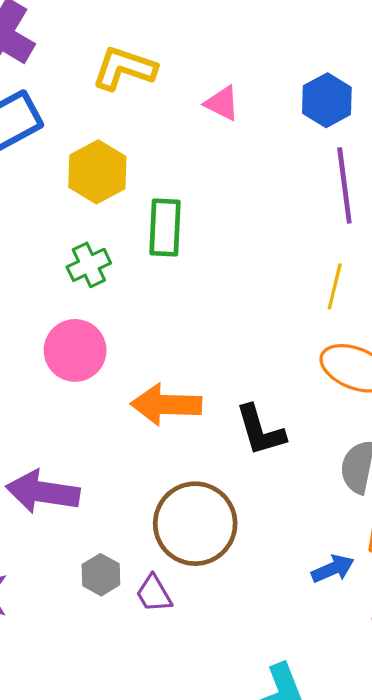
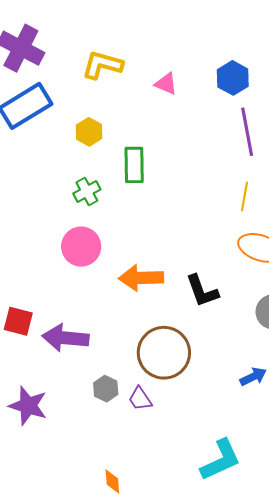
yellow hexagon: (97, 172) -> (89, 132), size x0.7

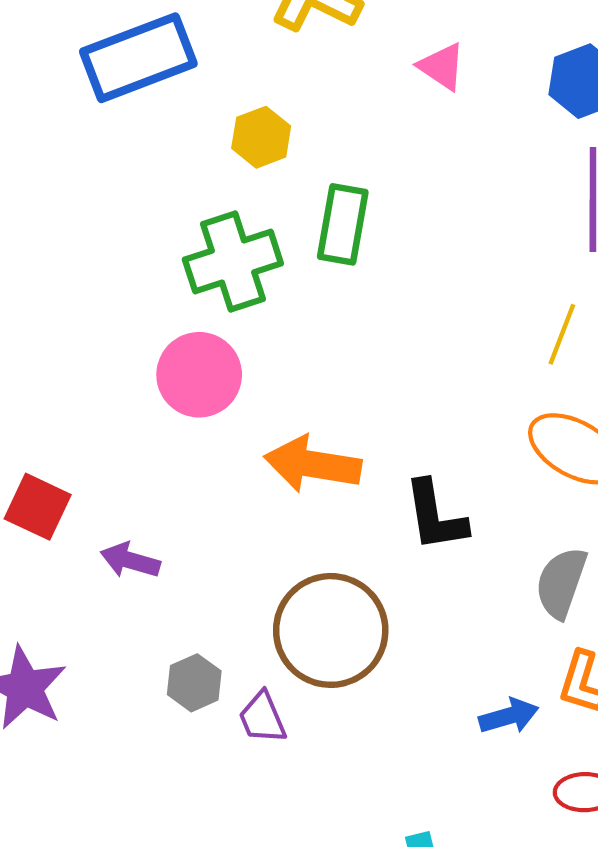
green cross: (87, 192) -> (233, 262), size x1.6
purple arrow: (66, 338) -> (130, 560), size x0.6

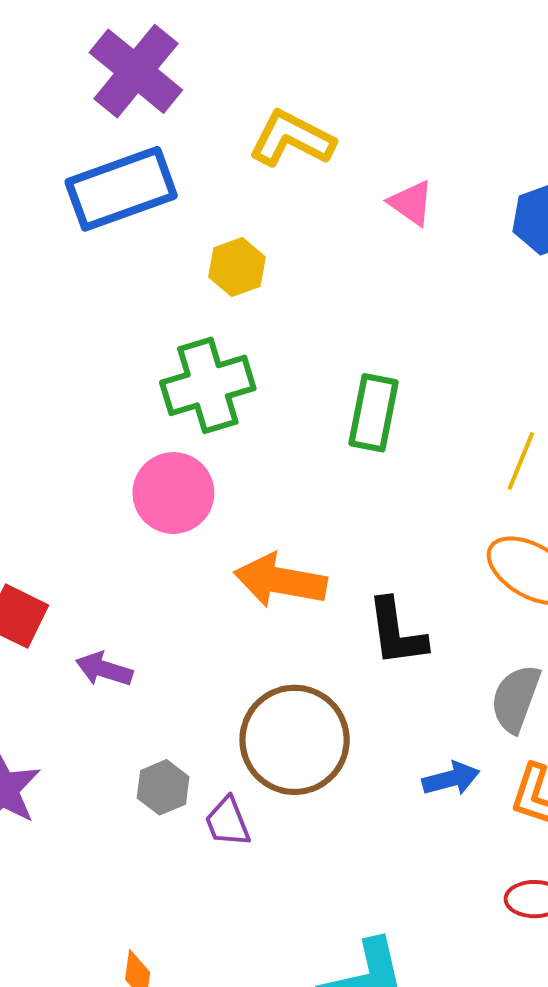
green rectangle: (343, 224) -> (374, 413), moved
blue arrow: (509, 716) -> (451, 779), moved

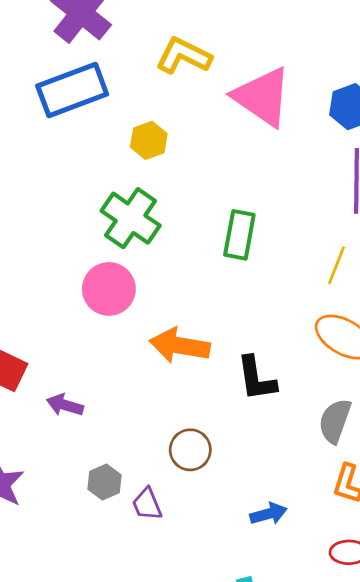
pink triangle: (411, 203) -> (262, 97), size x2.0
green cross: (208, 385) -> (131, 218), turned -38
brown circle: (295, 740) -> (190, 450), size x0.6
blue arrow: (451, 779) -> (268, 514), moved

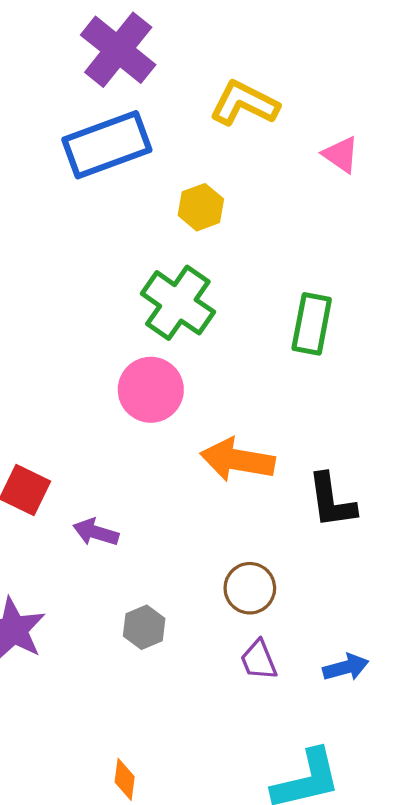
pink triangle: (262, 97) -> (341, 154), size x0.5
purple trapezoid: (147, 504) -> (259, 660), moved

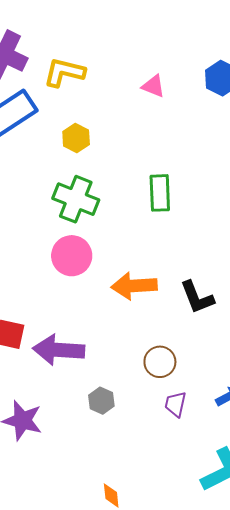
yellow L-shape: (244, 103) -> (64, 72), moved
purple arrow: (96, 532) -> (59, 350), size x1.8
purple trapezoid: (259, 660) -> (175, 404), turned 48

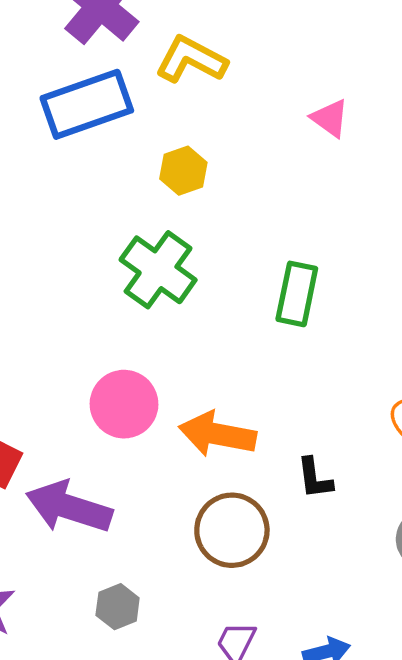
pink circle: (72, 256) -> (124, 404), moved
black L-shape: (197, 297) -> (315, 478), size x0.7
brown circle: (160, 362) -> (232, 530), moved, size x1.4

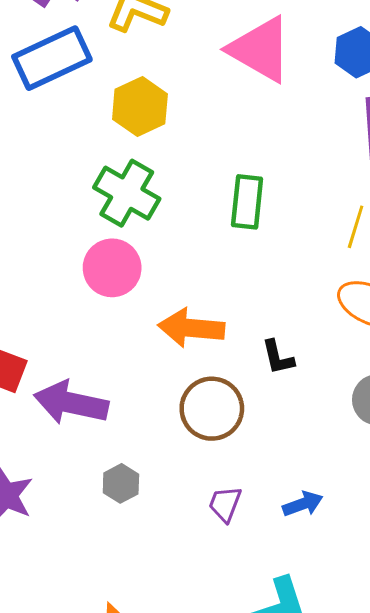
pink triangle: (330, 118) -> (260, 49), size x2.0
yellow hexagon: (183, 171) -> (140, 107), size x1.4
pink circle: (124, 404) -> (112, 268), moved

